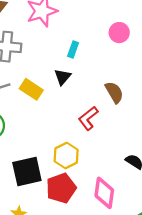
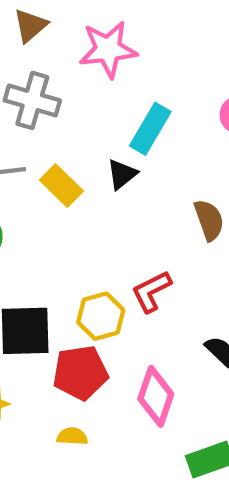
cyan rectangle: (73, 49) -> (150, 129), size x1.6
red L-shape: (88, 118) -> (151, 291), moved

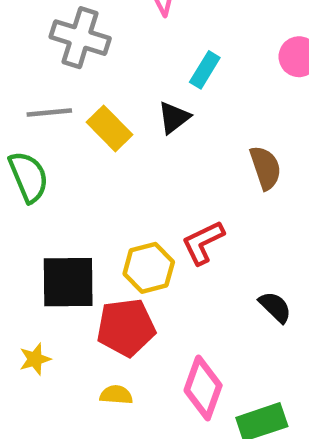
cyan rectangle: (150, 129) -> (205, 70), size x0.7
pink diamond: (156, 396) -> (203, 388), moved

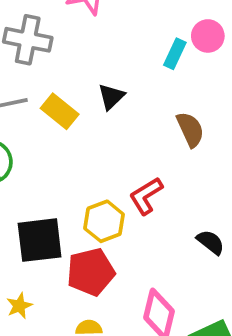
cyan rectangle: (205, 70) -> (175, 54), moved

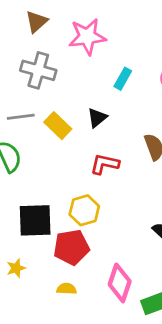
cyan rectangle: (175, 54) -> (123, 79), moved
red L-shape: (146, 196) -> (105, 164), moved, turned 40

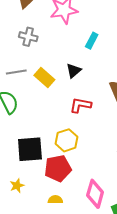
gray cross: (38, 70) -> (28, 37), size x0.7

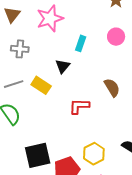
black triangle: (74, 71) -> (63, 66), moved
yellow hexagon: (67, 140) -> (94, 154), moved

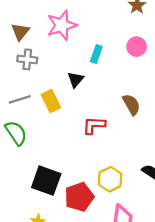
brown triangle: (12, 15) -> (20, 32), moved
yellow rectangle: (41, 85) -> (51, 101), turned 30
black square: (38, 155) -> (46, 181), turned 32

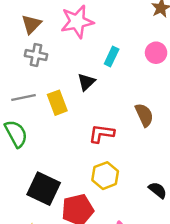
yellow hexagon: (110, 179) -> (105, 176), moved

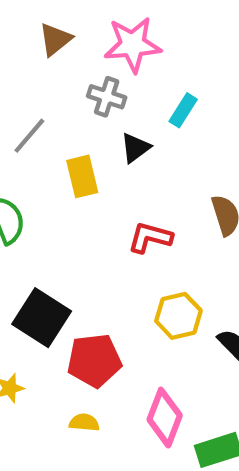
gray cross: (36, 55) -> (107, 97), moved
gray line: (24, 98) -> (29, 136), moved, turned -45
yellow hexagon: (105, 176) -> (178, 316), moved

